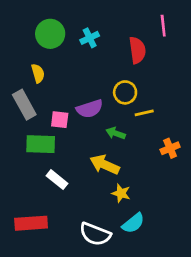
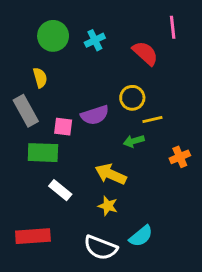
red semicircle: (137, 50) -> (145, 53), turned -40
green arrow: (116, 133) -> (134, 141), moved, turned -36
yellow star: (121, 193) -> (108, 206), moved

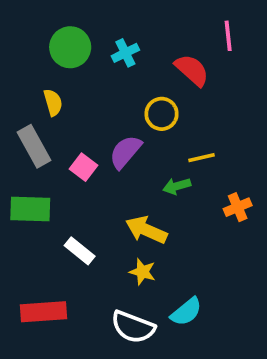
yellow circle: (132, 98) -> (162, 114), moved
purple semicircle: (95, 115) -> (125, 152), turned 148
pink square: (63, 127) -> (83, 167), turned 30
green rectangle: (43, 153) -> (30, 209), moved

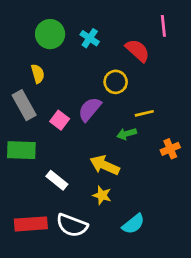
cyan cross: (125, 53) -> (90, 38), turned -30
white semicircle: (133, 327) -> (72, 225), moved

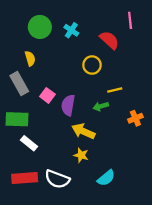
purple semicircle: (90, 109) -> (68, 105), moved, turned -30
white rectangle: (57, 180) -> (29, 143), moved

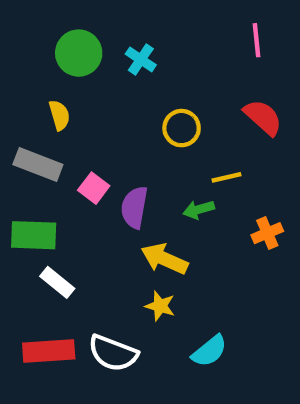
red semicircle: (109, 40) -> (263, 117), moved
gray rectangle: (19, 83) -> (38, 164), turned -40

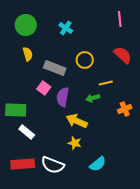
green circle: (79, 53) -> (26, 25), moved
gray rectangle: (38, 164) -> (55, 68), moved

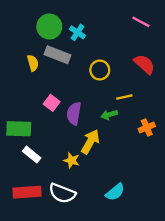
pink line: (120, 19) -> (141, 22), turned -56
green circle: (26, 25) -> (49, 27), moved
gray rectangle: (55, 68) -> (58, 55), moved
yellow arrow: (77, 121) -> (90, 142), turned 95
yellow star: (75, 143) -> (72, 160), moved

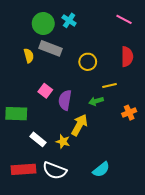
cyan cross: (77, 32) -> (69, 20), moved
red semicircle: (144, 64) -> (127, 57), turned 48
white rectangle: (32, 155) -> (38, 139), moved

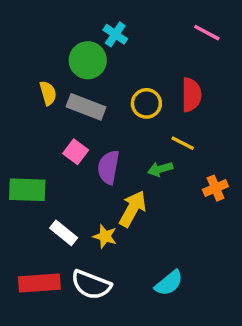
green circle: (43, 23) -> (88, 60), moved
gray rectangle: (50, 48) -> (86, 107), moved
red semicircle: (127, 57) -> (191, 95), moved
yellow line: (109, 86) -> (183, 143), turned 40

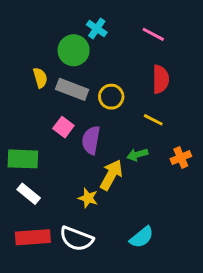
pink line: (207, 33) -> (153, 34), moved
yellow circle: (146, 103) -> (111, 97), moved
green arrow: (160, 169) -> (137, 155), moved
white rectangle: (64, 233) -> (29, 194), moved

